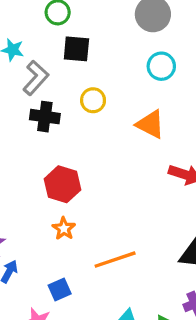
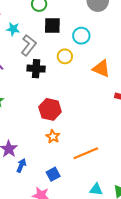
cyan circle: (161, 66) -> (81, 36), moved

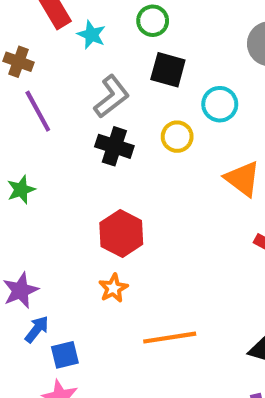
cyan star: (13, 29) -> (91, 35), moved
blue square: (53, 174) -> (65, 355), moved

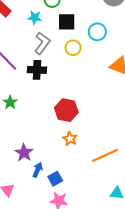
cyan star: (91, 35) -> (35, 18), moved
yellow circle: (177, 137) -> (73, 48), moved
black cross: (114, 146) -> (37, 70), moved

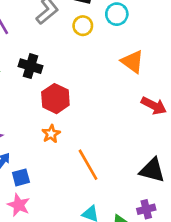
black cross: (37, 70) -> (31, 66), moved
orange line: (105, 155) -> (88, 165), turned 70

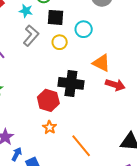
black cross: (31, 66) -> (71, 83), moved, size x1.4
red arrow: (154, 106) -> (115, 85), moved

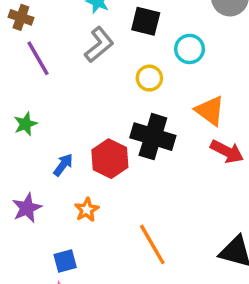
yellow circle: (60, 42) -> (149, 78), moved
orange star: (49, 127) -> (87, 210), moved
blue arrow: (17, 154) -> (63, 165), moved

